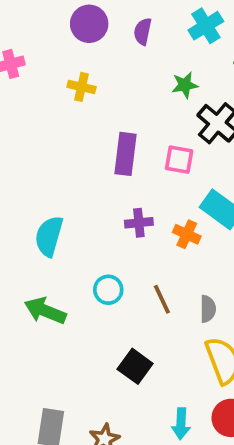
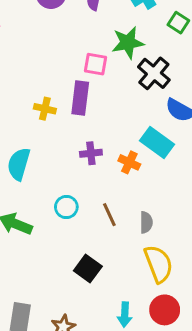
green star: (185, 85) -> (128, 43), size x1.5
yellow cross: (81, 87) -> (45, 109), moved
pink square: (179, 160) -> (96, 64), moved

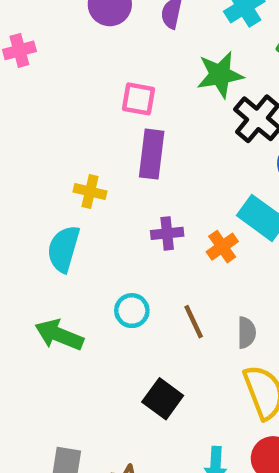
pink square: (96, 64) -> (138, 99), moved
yellow cross: (45, 109) -> (90, 192), moved
orange cross: (129, 162) -> (222, 247), turned 30

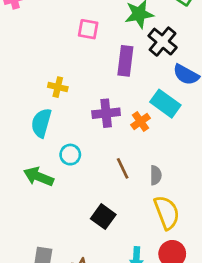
purple rectangle: (152, 154) -> (125, 61), moved
purple cross: (167, 233) -> (106, 113), size x1.4
cyan circle: (132, 311) -> (70, 155), moved

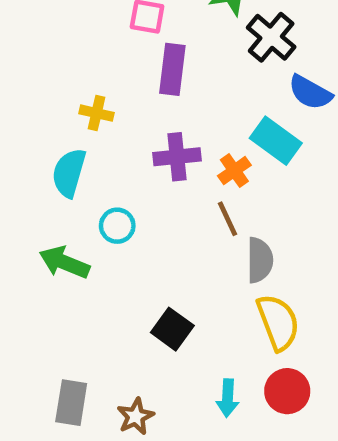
purple rectangle: (125, 61) -> (172, 69), moved
brown line: (123, 168) -> (227, 219), moved
gray semicircle: (156, 175) -> (260, 260), size x1.4

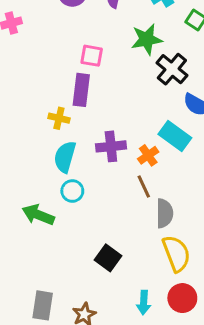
purple rectangle: (172, 69) -> (81, 90), moved
cyan semicircle: (69, 173) -> (65, 157), moved

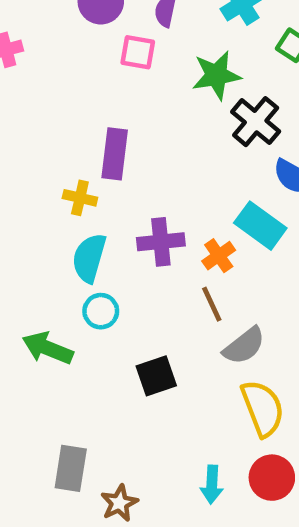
pink square: (92, 56) -> (138, 52), moved
gray semicircle: (165, 213) -> (244, 346), turned 52
black square: (108, 258) -> (156, 376), moved, turned 35
gray rectangle: (43, 305) -> (71, 468), moved

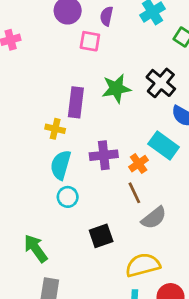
green star: (216, 75) -> (116, 88), moved
green arrow: (48, 348) -> (36, 248), moved, turned 32
yellow semicircle: (263, 408) -> (143, 265), moved, turned -84

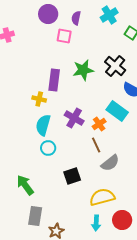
purple cross: (104, 155) -> (74, 118), turned 36

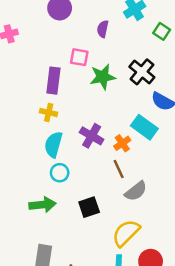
purple semicircle: (76, 18) -> (103, 29), moved
pink square: (64, 36) -> (79, 57), moved
purple rectangle: (54, 80) -> (53, 81), moved
green arrow: (25, 185) -> (42, 205), moved, turned 120
yellow semicircle: (102, 197) -> (126, 233), turned -30

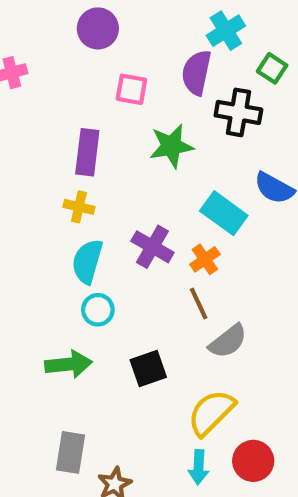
purple semicircle: (103, 29) -> (197, 73), moved, size x1.5
pink square: (79, 57) -> (131, 89), moved
black cross: (142, 72) -> (238, 112), moved, turned -30
cyan rectangle: (144, 127) -> (224, 213), moved

